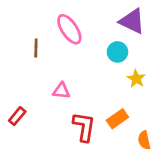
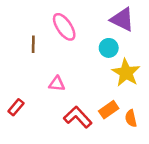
yellow star: (136, 79) -> (126, 73), size x1.6
red L-shape: (84, 127) -> (78, 117), turned -52
orange semicircle: (144, 140) -> (131, 118), moved

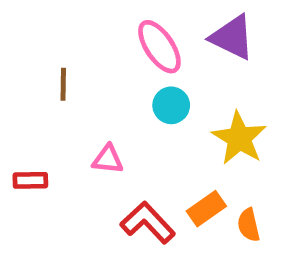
pink ellipse: (64, 27) -> (159, 47), moved
cyan circle: (109, 48) -> (171, 105), moved
red rectangle: (16, 107) -> (30, 180), moved, turned 49

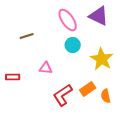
brown line: (63, 84) -> (27, 36), turned 72
red L-shape: (148, 223) -> (63, 95), turned -80

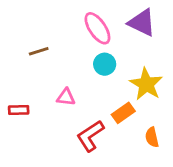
orange rectangle: (88, 89) -> (123, 113), moved

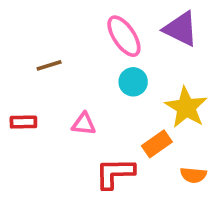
red rectangle: (19, 110) -> (23, 122), moved
red L-shape: (90, 136) -> (115, 173), turned 32
orange semicircle: (152, 137) -> (193, 175), turned -72

